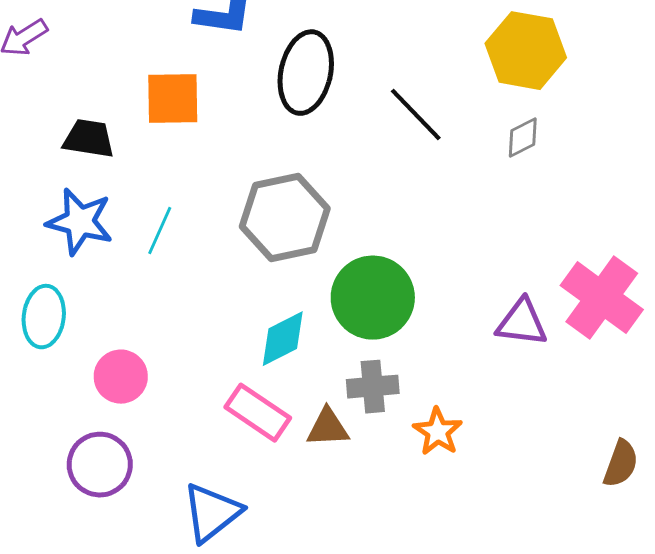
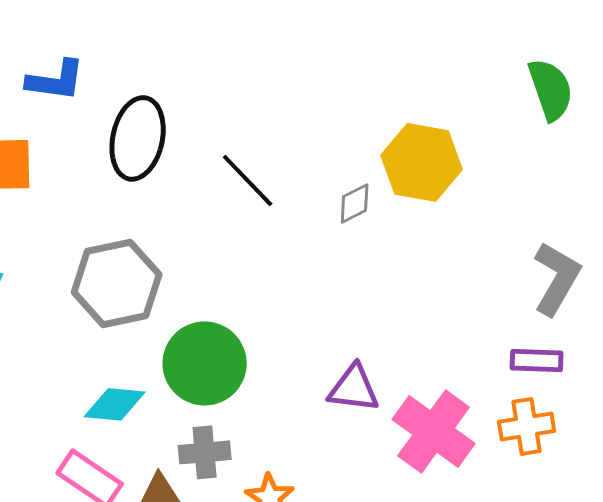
yellow hexagon: (526, 51) -> (422, 162), moved
pink cross: (602, 298) -> (434, 431), moved
cyan diamond: (283, 339) -> (115, 404), turned 32

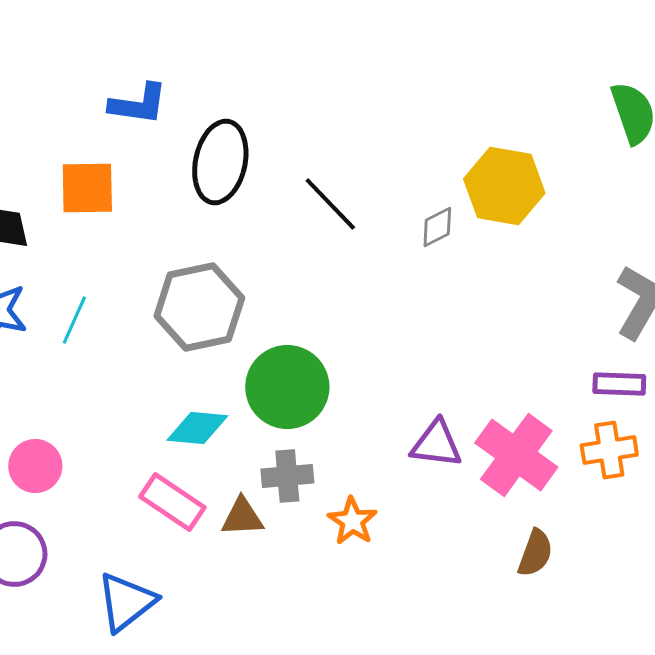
purple triangle: (354, 388) -> (436, 444), moved

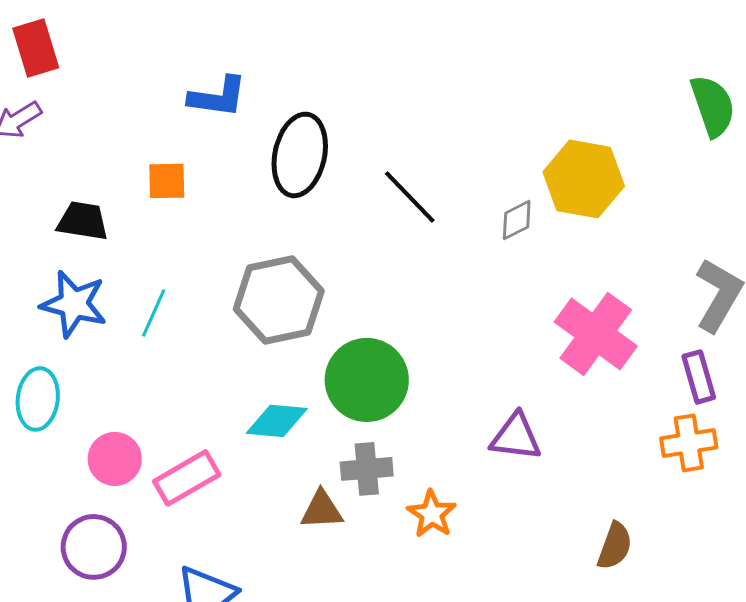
orange square: (87, 188) -> (167, 181), size x0.7
purple rectangle: (619, 384) -> (699, 377), turned 72
pink cross: (516, 455) -> (596, 334), moved
pink rectangle: (172, 502) -> (187, 478), moved, turned -64

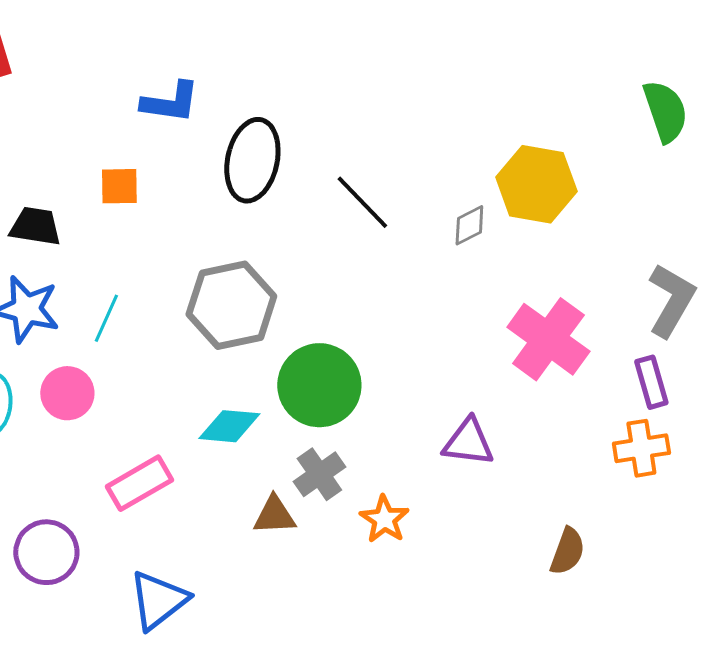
pink circle: (115, 459) -> (67, 393), moved
gray cross: (367, 469) -> (319, 474), turned -30

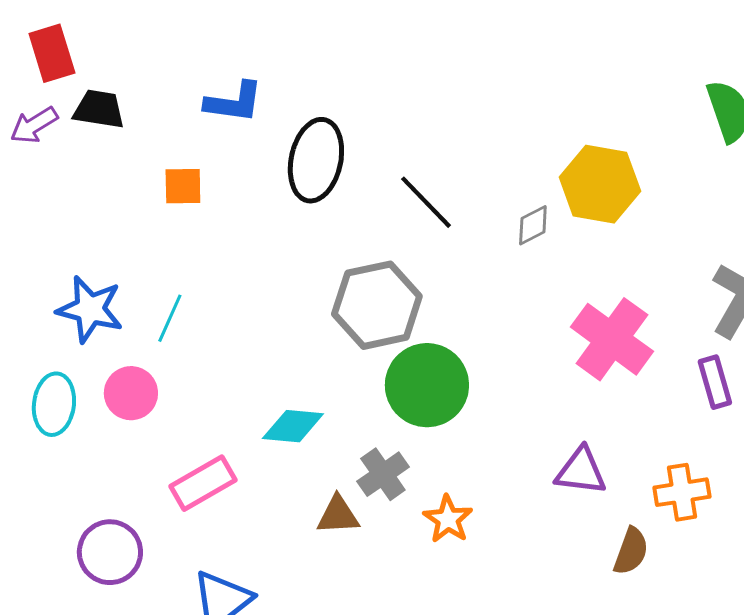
black trapezoid: (35, 226) -> (99, 109), moved
gray hexagon: (231, 305) -> (377, 305), moved
green circle: (319, 385) -> (427, 385), moved
purple triangle: (468, 442) -> (581, 471), moved
orange cross: (641, 448) -> (682, 492), moved

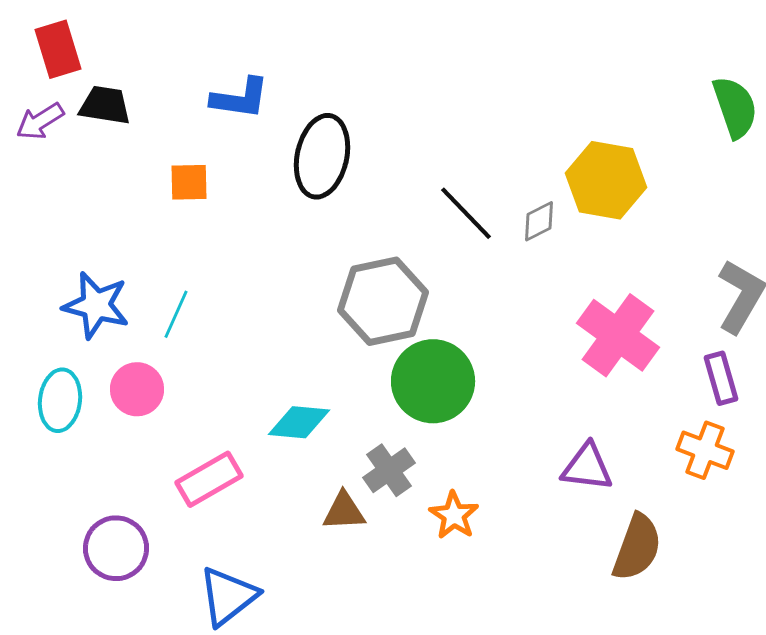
black line: (426, 202) -> (466, 213), moved
orange cross: (682, 492) -> (705, 450), moved, turned 30
brown semicircle: (631, 551) -> (637, 547), size x1.4

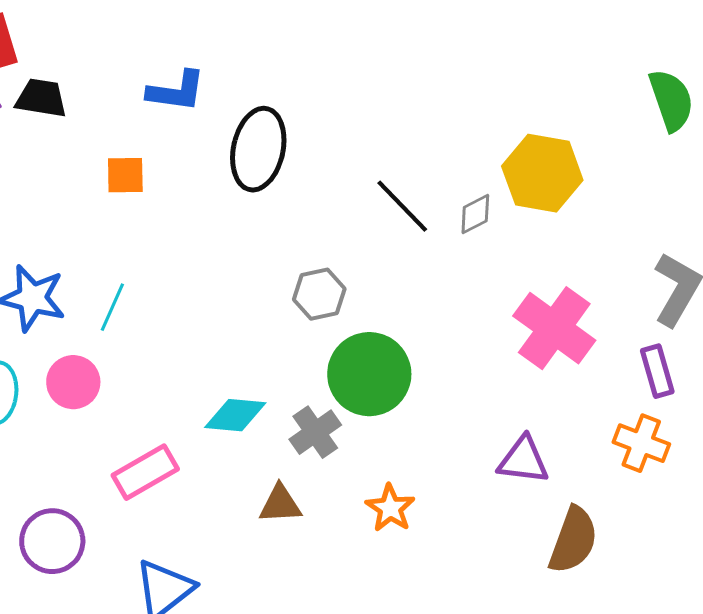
gray hexagon: (383, 301) -> (319, 294), size x0.6
gray cross: (389, 470) -> (315, 432), moved

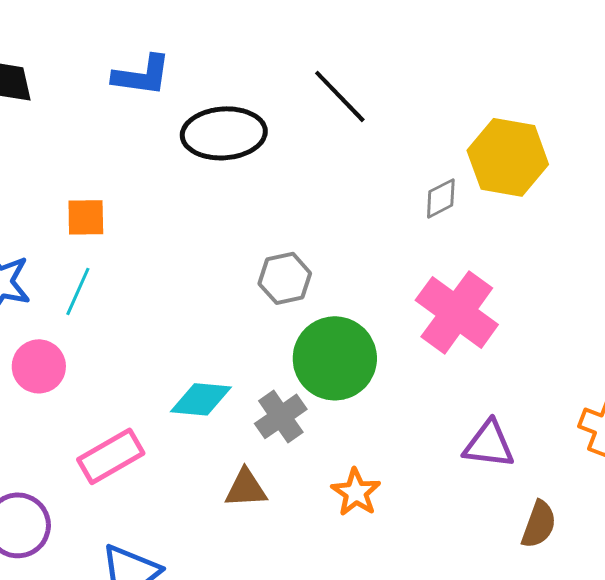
black ellipse: (258, 149) -> (224, 133), turned 74
orange square: (125, 175) -> (86, 217), moved
black line: (402, 206) -> (340, 96), moved
pink cross: (554, 328) -> (457, 312), moved
brown semicircle: (573, 540) -> (539, 524), size x0.7

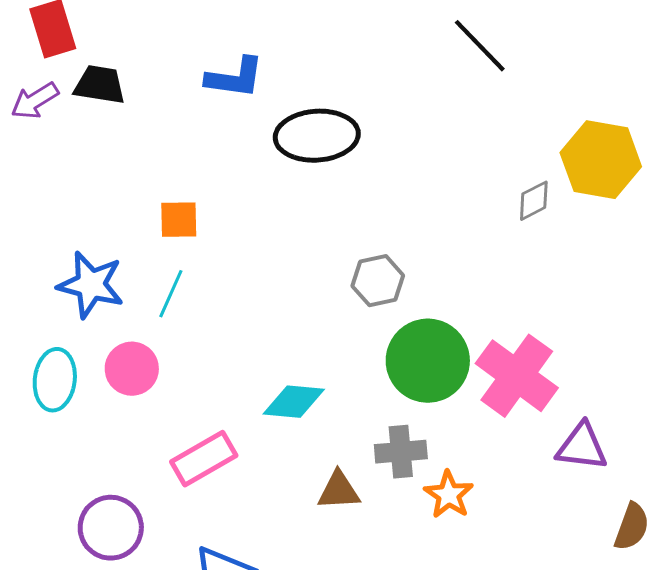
black line: (340, 96) -> (480, 46), moved
pink cross: (457, 312) -> (517, 376), moved
gray cross: (281, 416) -> (401, 452), moved, turned 30

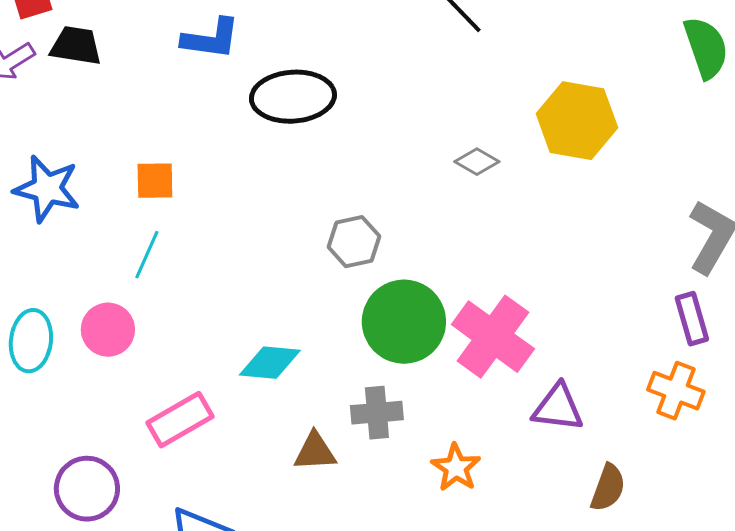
gray diamond: (534, 201) -> (477, 162), moved, turned 57
blue star: (91, 285) -> (47, 189), moved
orange star: (449, 495) -> (456, 468), moved

